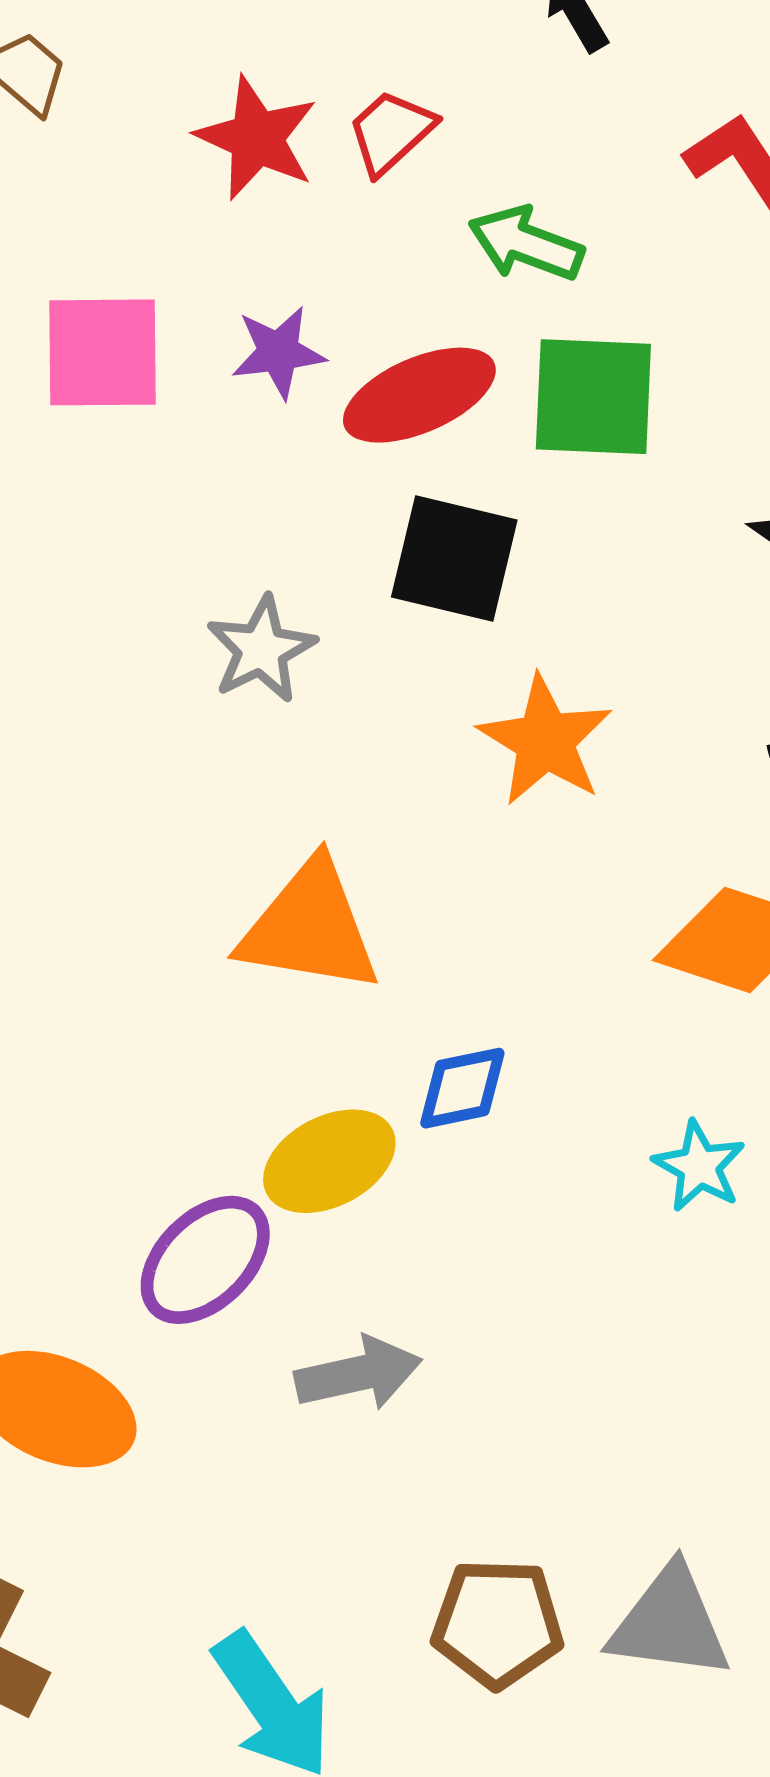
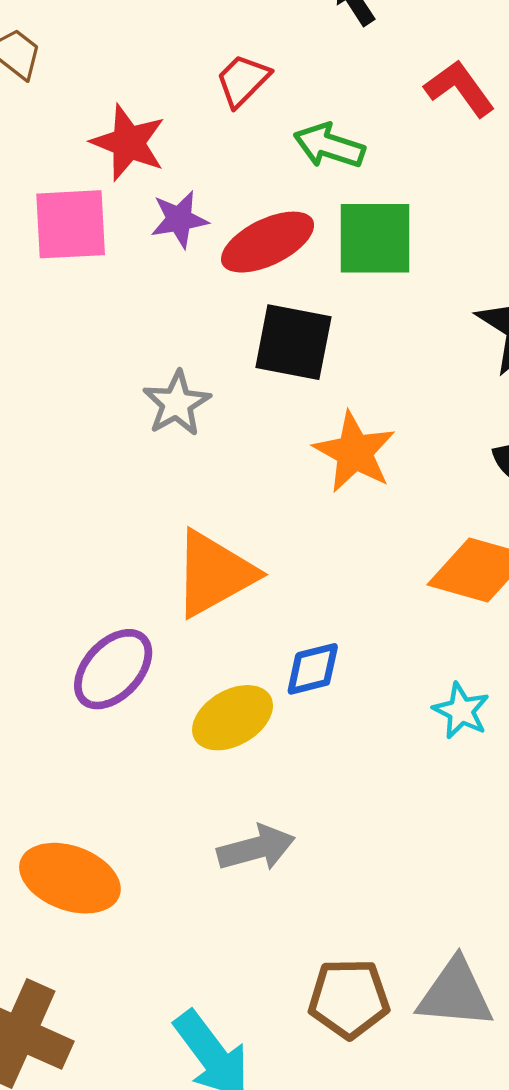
red star: (257, 138) -> (128, 143), moved
orange triangle: (310, 927) -> (214, 574), turned -36
purple ellipse: (205, 1260) -> (113, 669), moved

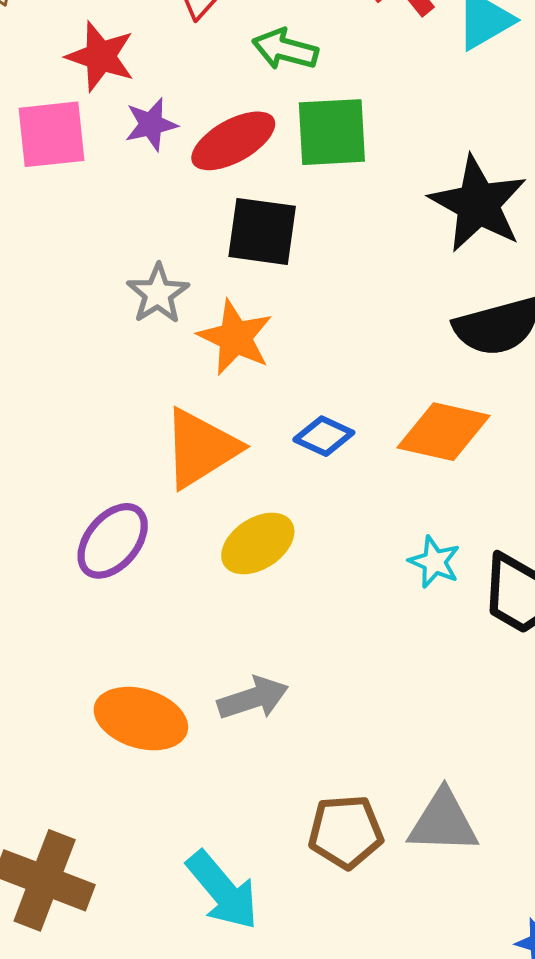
orange star: (354, 452) -> (235, 337), moved
blue diamond: (313, 669) -> (324, 436), moved, turned 42
yellow ellipse: (233, 718) -> (258, 543), moved
orange ellipse: (70, 878) -> (141, 719), moved

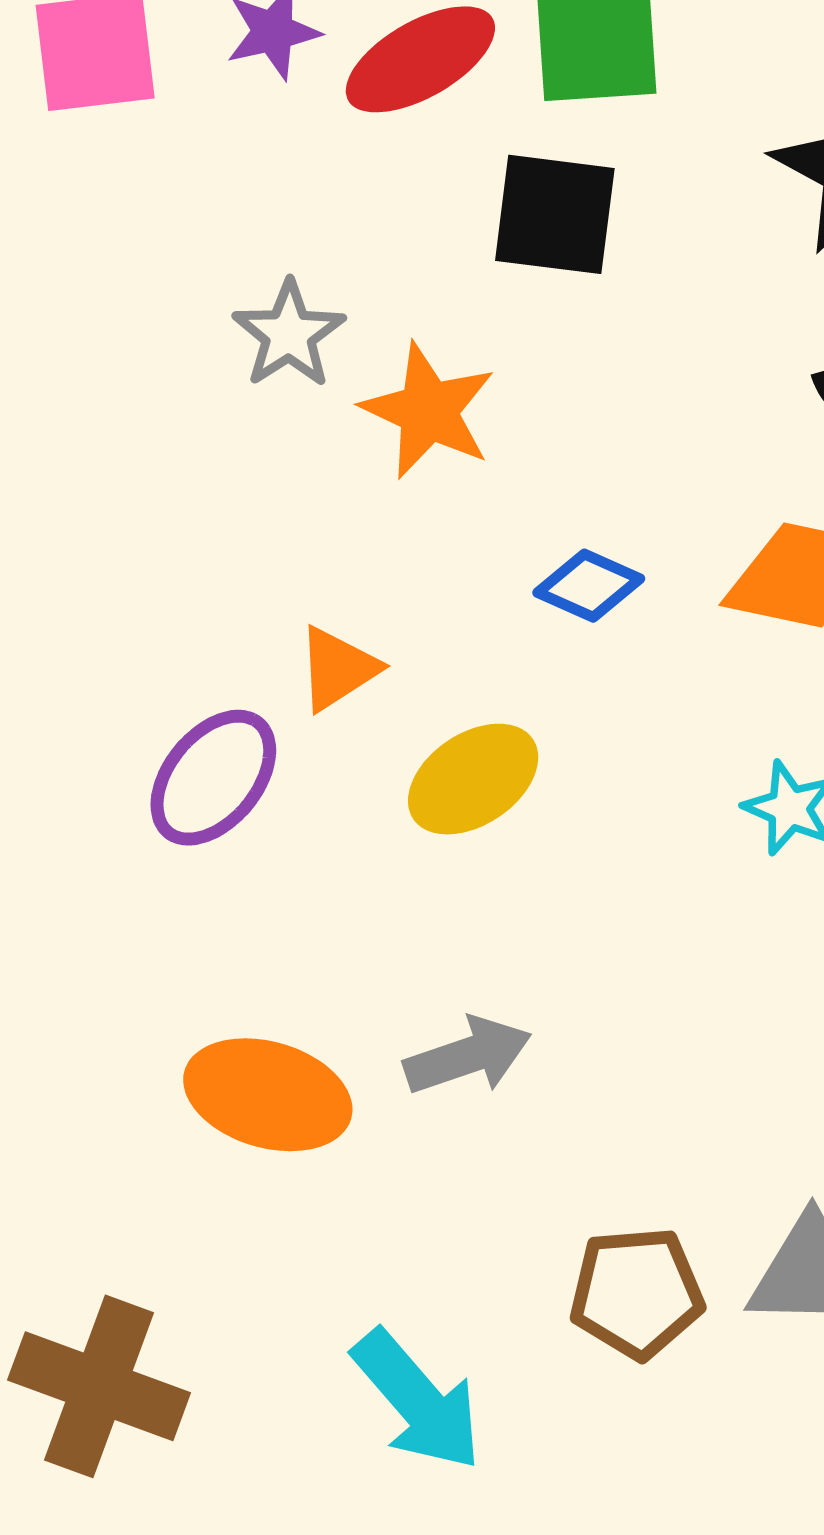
black square: (262, 231) -> (555, 214), moved
orange triangle: (201, 448) -> (338, 669), moved, size x0.6

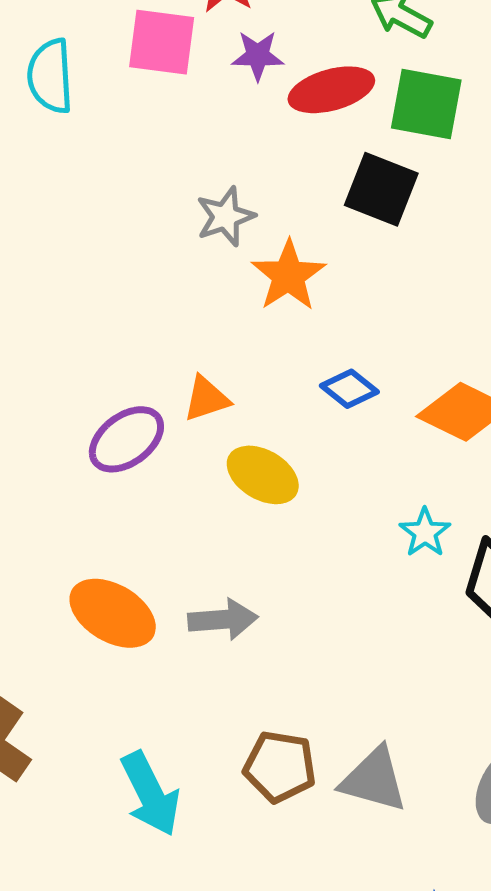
yellow ellipse: (473, 779) -> (263, 475), turned 50

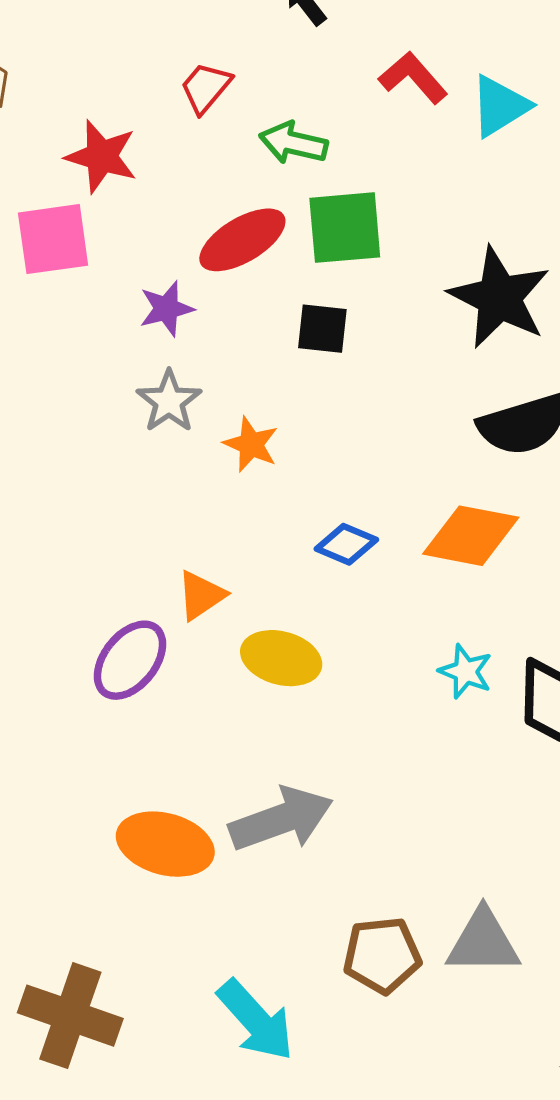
purple star: (258, 56) -> (166, 309), moved
black square: (381, 189) -> (322, 329), size x0.7
orange star: (288, 276) -> (251, 444), size x0.7
gray arrow: (223, 620) -> (281, 819), size x1.4

